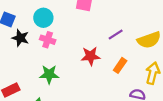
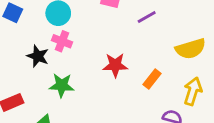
purple line: (116, 35) -> (147, 17), moved
black star: (20, 38) -> (38, 56), moved

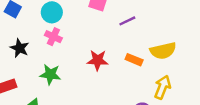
black star: (38, 56) -> (20, 48), moved
orange rectangle: (152, 79) -> (134, 60), moved, turned 70

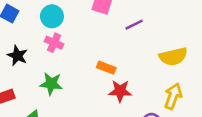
red star: (98, 60) -> (120, 91), moved
orange rectangle: (134, 60) -> (106, 68), moved

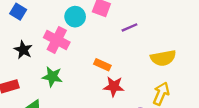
cyan circle: (52, 16) -> (75, 17), moved
pink cross: (54, 43) -> (57, 40), size x1.5

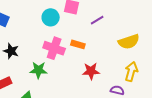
pink cross: (57, 40) -> (54, 48), moved
orange rectangle: (102, 65) -> (78, 44), moved

